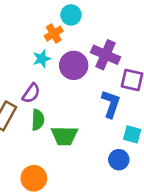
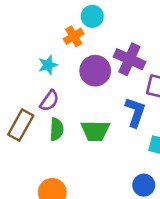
cyan star: (42, 59) -> (48, 65), moved
green trapezoid: (64, 136) -> (95, 131), moved
blue circle: (119, 160) -> (144, 185), moved

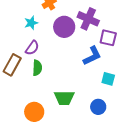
blue L-shape: (135, 112) -> (92, 56), turned 45
green trapezoid: (95, 131) -> (64, 98), moved

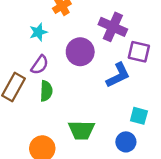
purple circle: (64, 27) -> (80, 52), moved
cyan square: (108, 79) -> (139, 116), moved

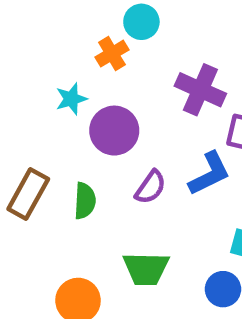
purple circle: (80, 52) -> (114, 131), moved
purple semicircle: (40, 65) -> (150, 187), moved

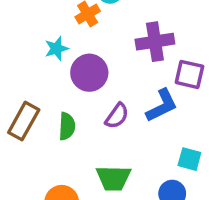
purple cross: (200, 90) -> (155, 42), turned -33

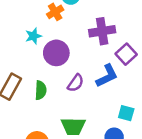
purple square: (189, 74) -> (126, 54), turned 35

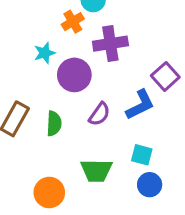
purple cross: (102, 31) -> (110, 44), moved
cyan square: (126, 113) -> (142, 155), moved

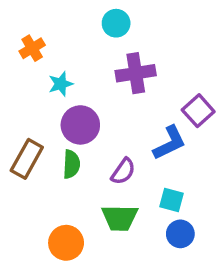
orange cross: (73, 22) -> (32, 48), moved
purple circle: (74, 75) -> (80, 125), moved
purple semicircle: (99, 114) -> (123, 171), moved

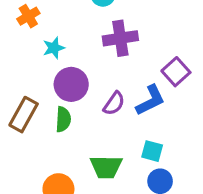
purple semicircle: (123, 171) -> (114, 103), moved

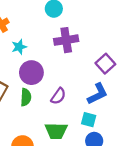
blue L-shape: (151, 100) -> (98, 94), moved
purple semicircle: (114, 103) -> (58, 96), moved

